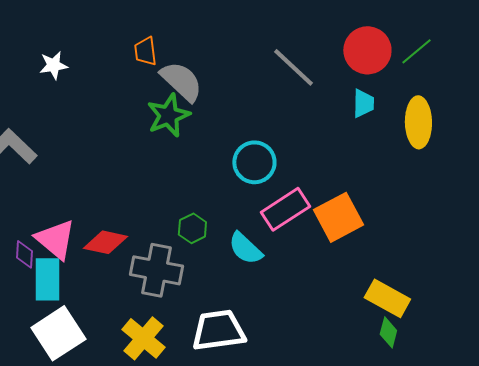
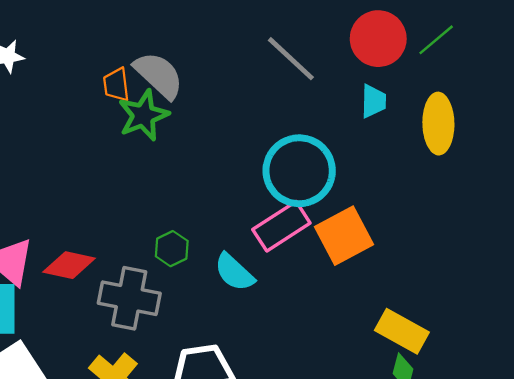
orange trapezoid: (145, 51) -> (116, 85), moved
cyan circle: (254, 162) -> (299, 171), moved, size x1.4

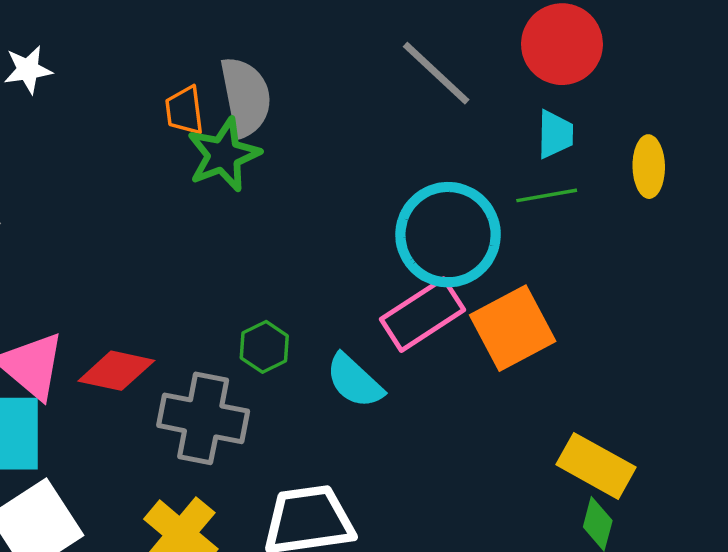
green line: (436, 40) -> (547, 195), moved, turned 30
gray semicircle: (159, 75) -> (246, 97), turned 36
yellow ellipse: (438, 124) -> (649, 167), size x0.7

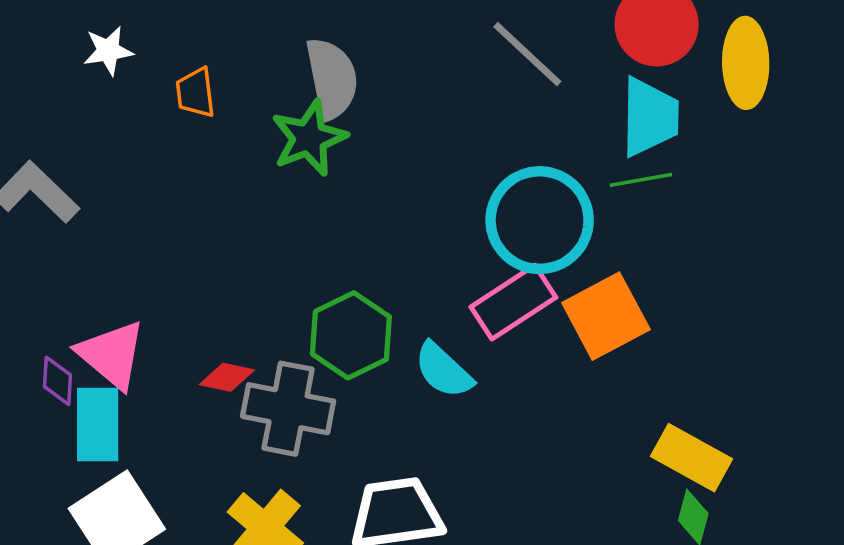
orange trapezoid: (184, 110) -> (195, 93), moved
cyan trapezoid: (555, 134) -> (650, 117), size x1.6
yellow ellipse: (649, 167) -> (746, 63), moved, size x1.4
green hexagon: (264, 347) -> (351, 335), size x1.6
red diamond: (116, 371) -> (227, 377), moved, size x0.7

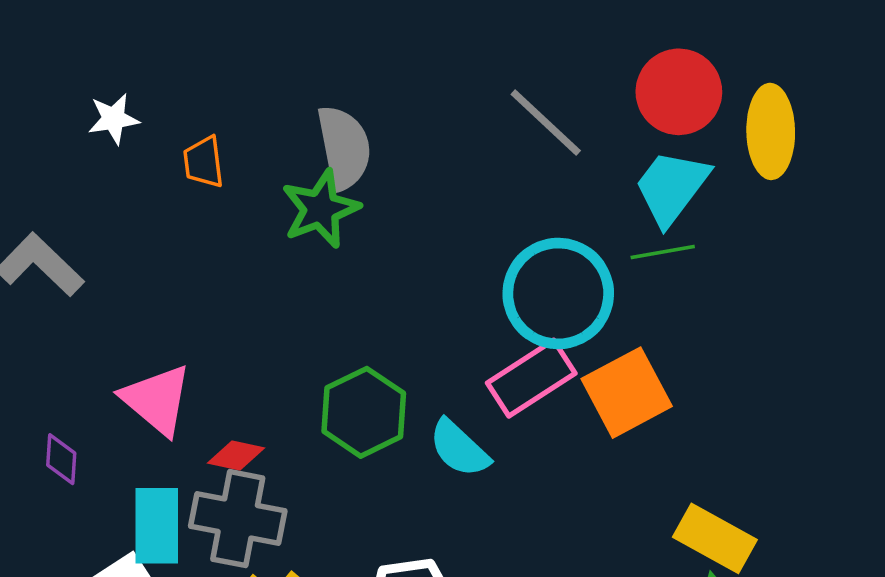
cyan trapezoid: (650, 117) -> (672, 187), turned -144
pink triangle: (112, 355) -> (157, 400), moved
gray cross: (288, 409) -> (238, 519), moved
cyan rectangle: (98, 424) -> (157, 526), moved

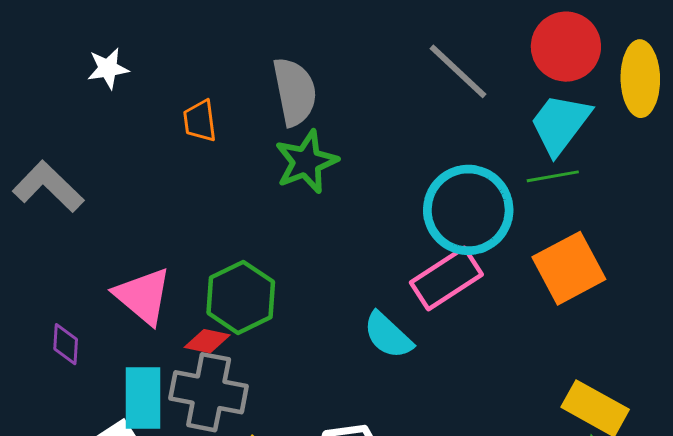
orange trapezoid: (204, 162) -> (200, 121), moved
green star: (321, 209) -> (306, 162), moved
orange square: (627, 393) -> (569, 268), moved
green hexagon: (364, 412) -> (241, 297), moved

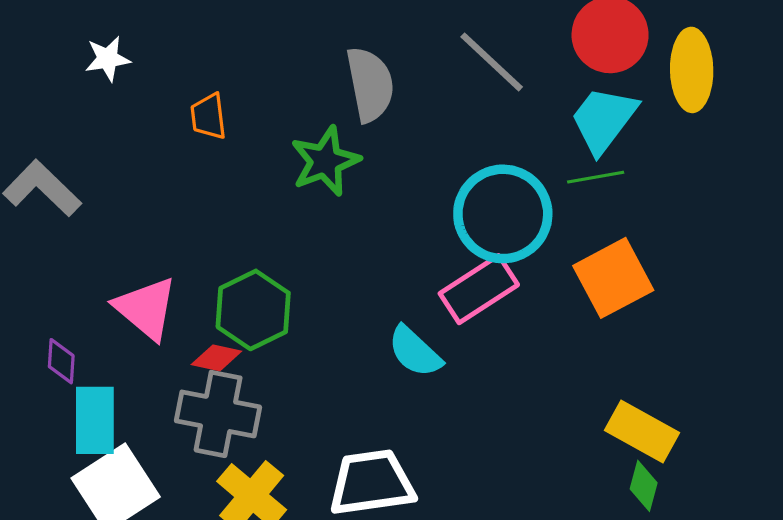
gray semicircle: (295, 92) -> (370, 84), moved
cyan rectangle: (143, 398) -> (95, 420), moved

